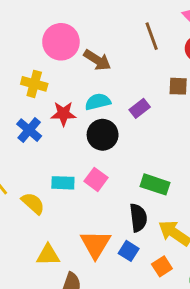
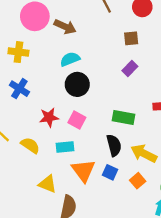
purple rectangle: (140, 108) -> (130, 68), moved
red star: (63, 114) -> (49, 117), moved
cyan rectangle: (63, 183) -> (65, 147), moved
yellow triangle: (48, 255) -> (48, 184), turned 30

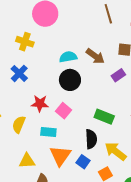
brown arrow: (65, 27) -> (95, 56), moved
yellow semicircle: (30, 145) -> (19, 124), turned -114
yellow triangle: (48, 184) -> (27, 161), turned -36

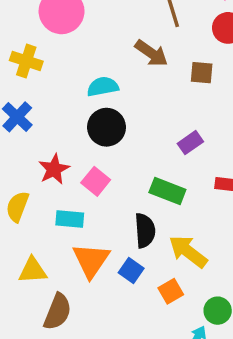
brown arrow: (95, 56) -> (151, 53), moved
purple rectangle: (118, 75) -> (190, 143), moved
red star: (40, 103) -> (54, 169), turned -30

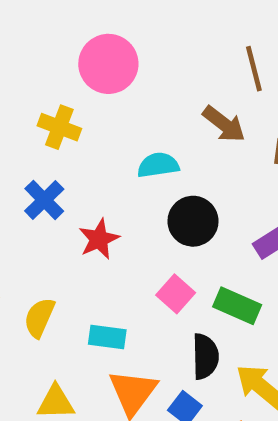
black circle: (107, 127) -> (193, 221), moved
red star: (54, 169) -> (99, 239), moved
pink square: (96, 181) -> (176, 294), moved

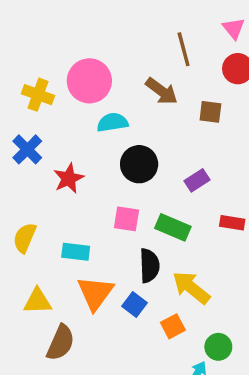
pink circle: (108, 64) -> (89, 81), moved
pink square: (176, 294) -> (127, 219), turned -32

